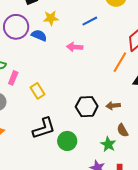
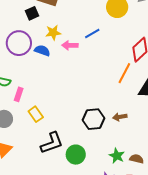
pink arrow: (75, 47) -> (70, 45), moved
yellow rectangle: (38, 91) -> (36, 114), moved
brown semicircle: (122, 130) -> (137, 159), moved, turned 136

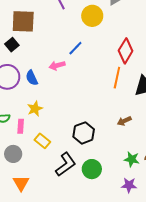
yellow star: (53, 33) -> (35, 109), moved
blue semicircle: (42, 51) -> (32, 78), turned -119
black hexagon: (93, 119) -> (84, 133), moved

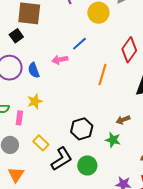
orange line: (117, 78) -> (103, 75), moved
yellow rectangle: (42, 141) -> (41, 143), moved
green star: (132, 159) -> (113, 140), moved

